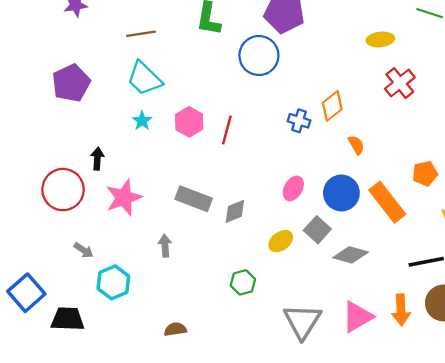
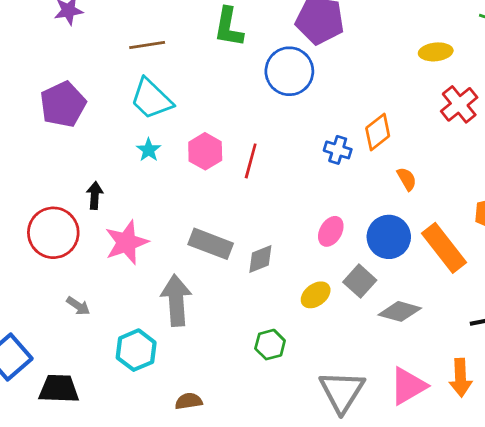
gray arrow: (165, 246) -> (176, 300), size x1.8
cyan hexagon: (113, 282) -> (136, 350), moved

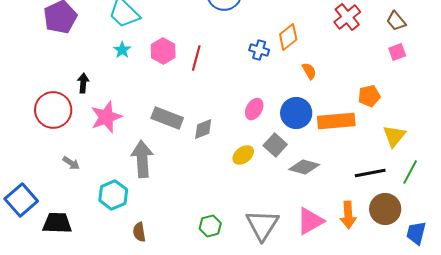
orange rectangle: (444, 248) -> (336, 121), turned -57
green hexagon: (270, 345) -> (210, 226), moved
brown semicircle: (189, 401) -> (139, 232), moved, turned -90

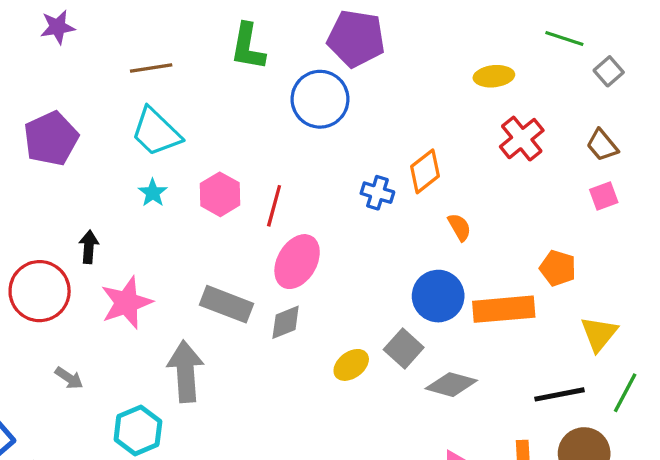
orange pentagon: (369, 96) -> (558, 268), turned 30
pink ellipse: (254, 109) -> (297, 262), moved, size x1.5

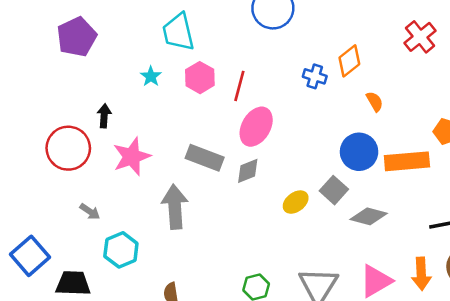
cyan trapezoid: (156, 132) -> (178, 32), moved, turned 33
cyan hexagon: (138, 431) -> (121, 250), moved

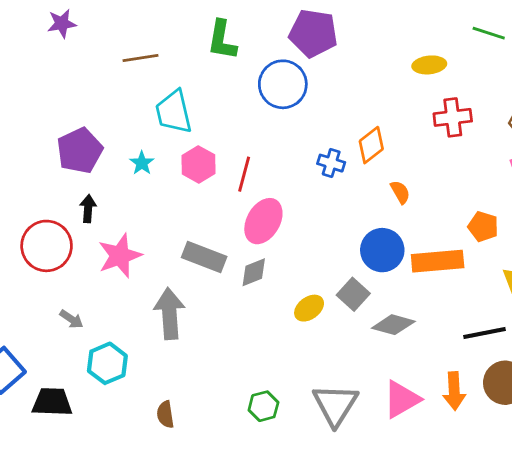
purple pentagon: (77, 37) -> (80, 151), moved
red cross: (420, 37) -> (453, 117), turned 32

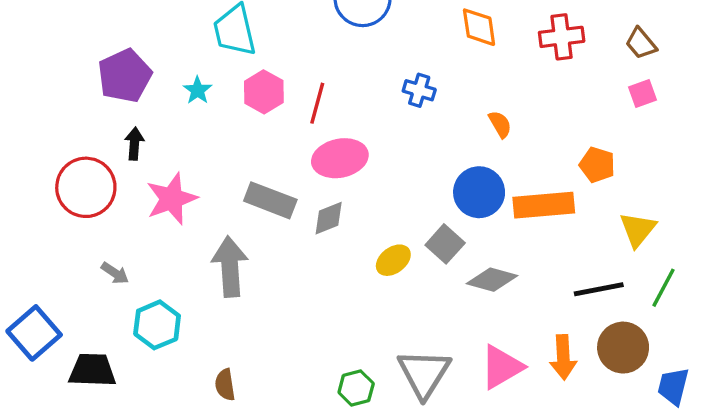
orange diamond: (371, 145) -> (479, 27), moved, turned -60
pink ellipse: (263, 221) -> (340, 158), turned 48
green hexagon: (263, 406) -> (356, 388), moved

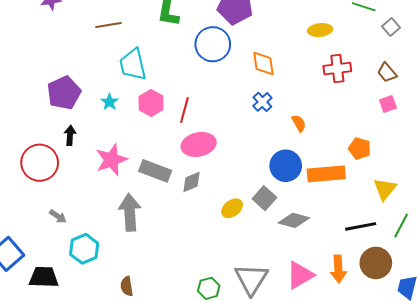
orange diamond: (479, 27) -> (263, 63), moved
blue cross: (419, 90) -> (262, 102), moved, turned 30
pink star: (172, 199) -> (112, 160), moved

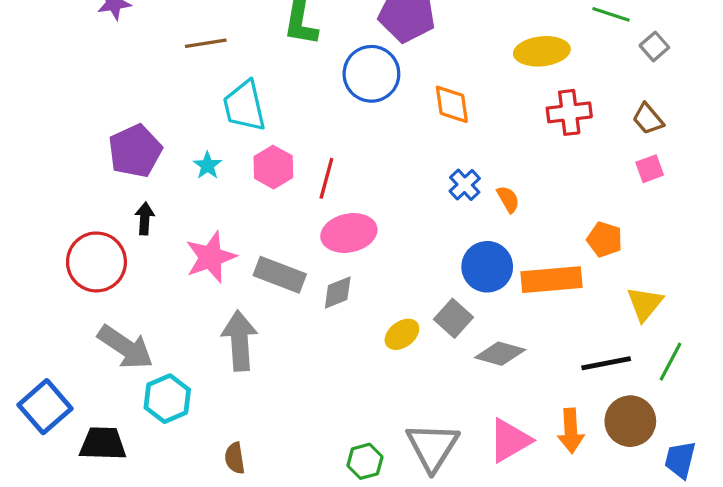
yellow ellipse: (320, 30) -> (542, 51), size x1.4
blue cross: (262, 102) -> (465, 185), moved
gray arrow: (58, 216) -> (125, 347), size x2.0

